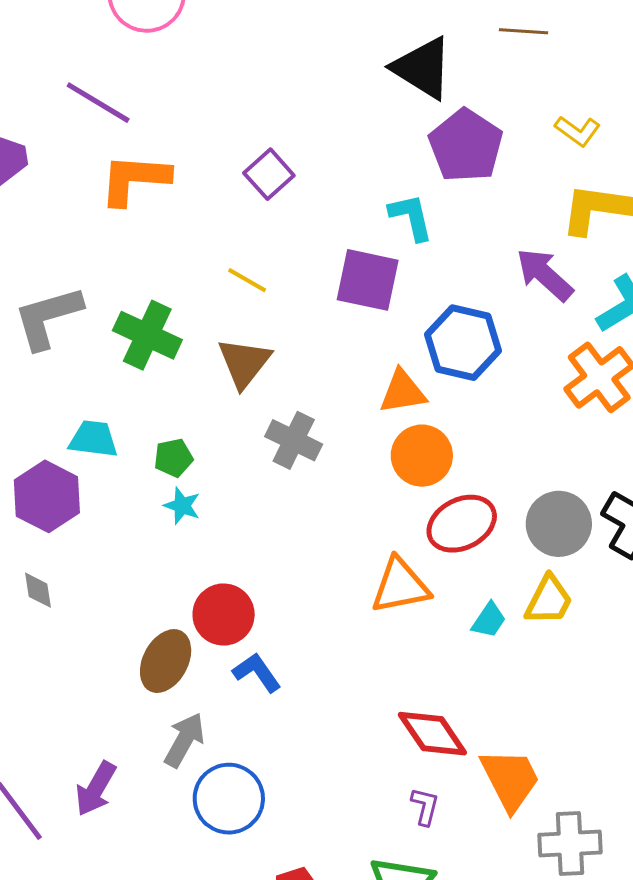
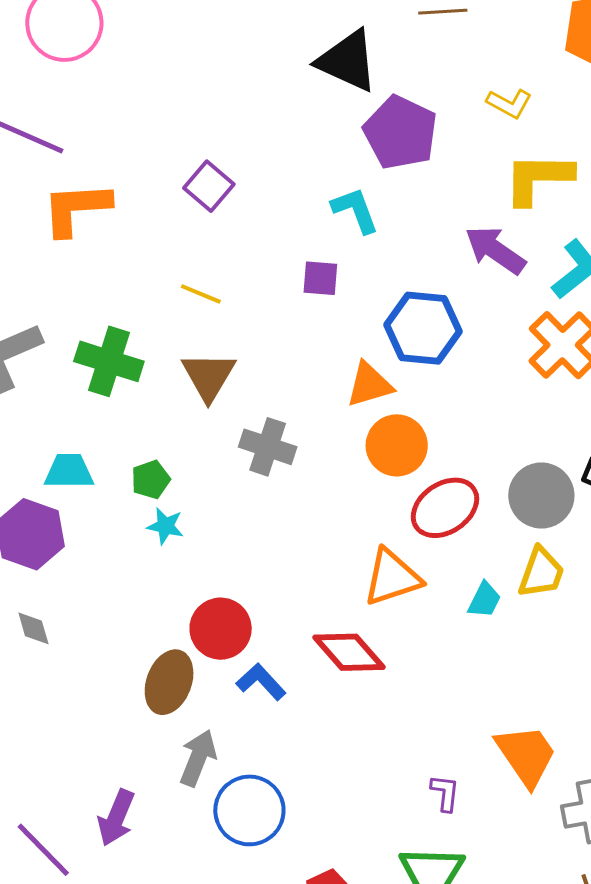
purple square: (368, 280) -> (320, 278), size x0.6
red diamond: (432, 734) -> (349, 652), moved

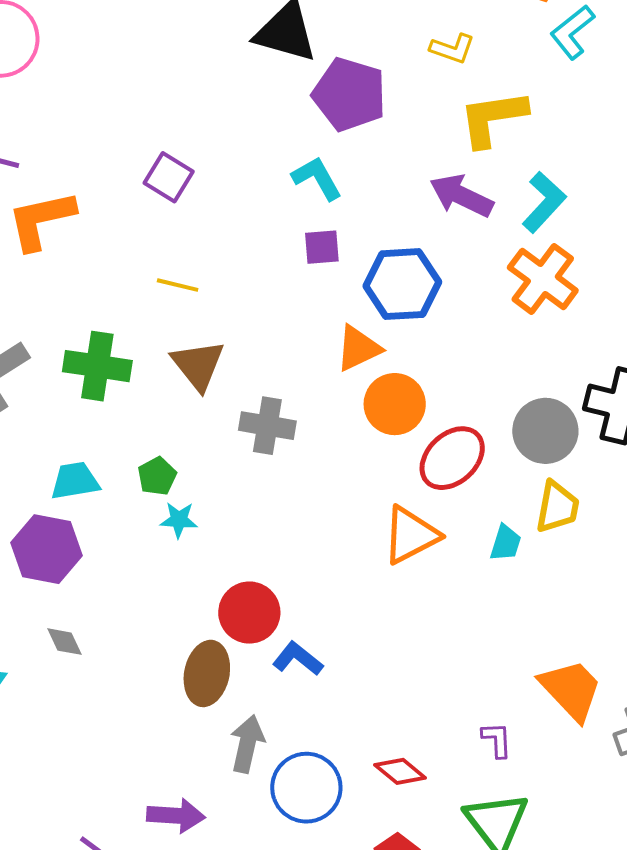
purple square: (320, 278) -> (322, 247), moved
red diamond: (349, 652) -> (400, 771), moved, size x0.7
purple arrow: (116, 818) -> (176, 816), turned -100

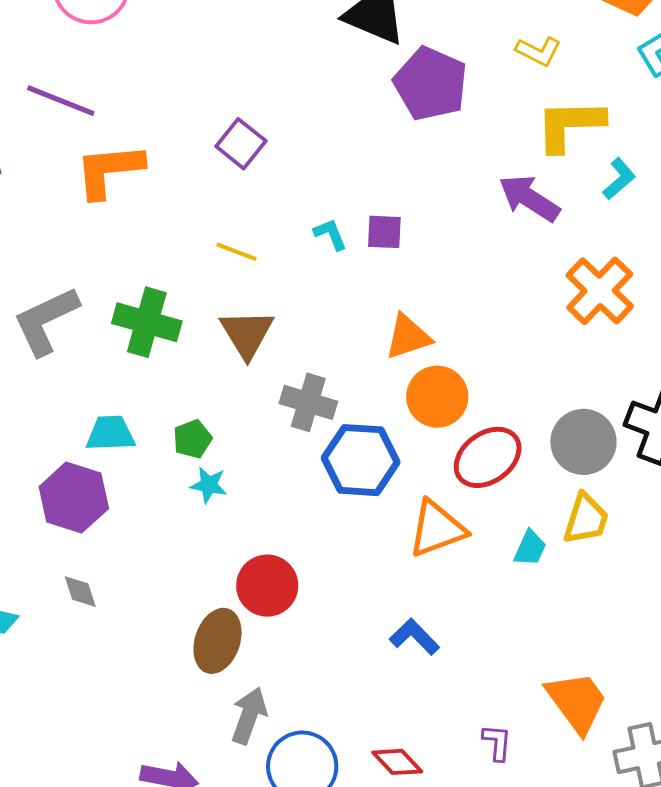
cyan L-shape: (317, 178) -> (330, 234), moved, size x0.7
cyan L-shape: (544, 202) -> (619, 179), moved, size x0.7
blue hexagon: (402, 284) -> (361, 460), moved
blue L-shape: (298, 659) -> (415, 637), moved

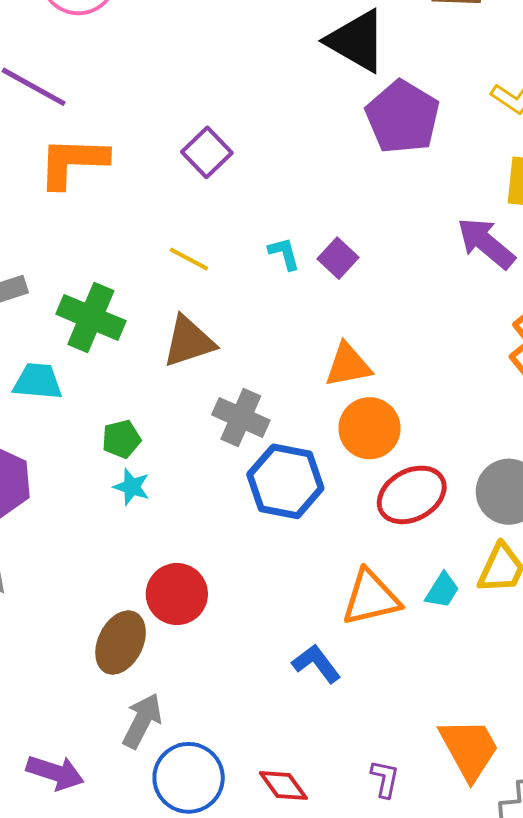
purple square: (384, 232) -> (338, 258), turned 33
brown triangle: (247, 334) -> (189, 342), turned 36
cyan trapezoid: (110, 433) -> (38, 381), moved
orange triangle: (437, 529) -> (371, 598), moved

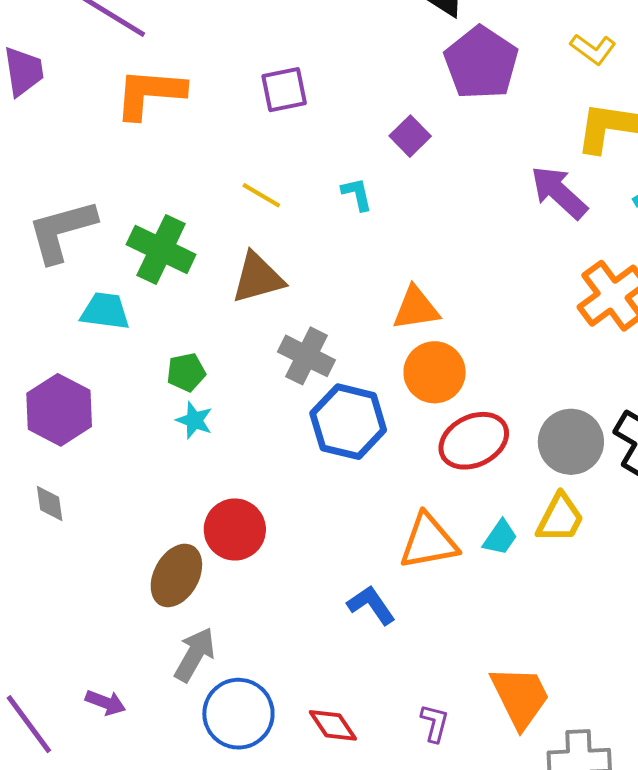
purple square: (207, 152) -> (284, 90), turned 30
purple square: (338, 258) -> (410, 136), moved
purple arrow: (55, 773) -> (105, 703), size x0.7

